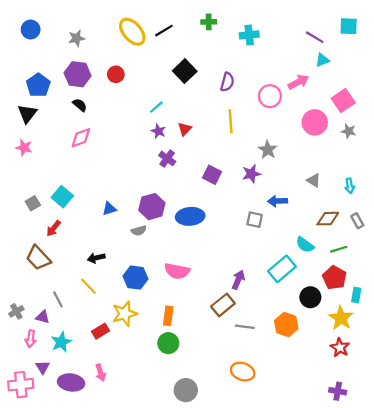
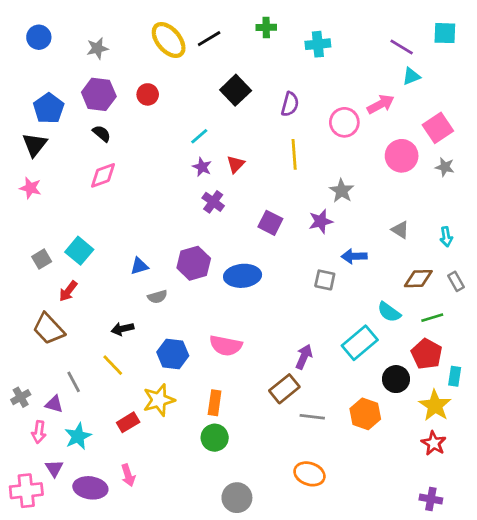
gray semicircle: (139, 231) -> (157, 297), moved

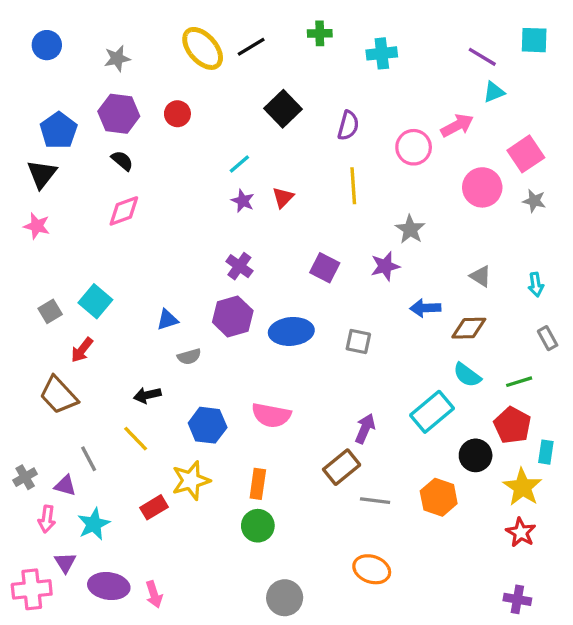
purple cross: (213, 202) -> (239, 266), moved
brown diamond: (418, 279) -> (469, 328), moved
gray square: (325, 280) -> (358, 342), moved
pink arrow: (128, 475) -> (154, 594), moved

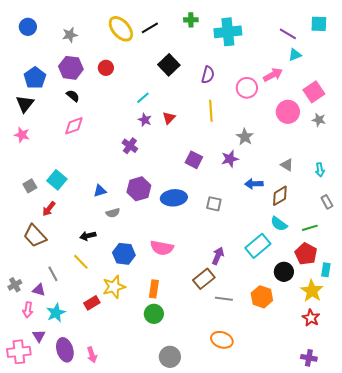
cyan cross: (382, 53) -> (228, 32), size x1.5
purple cross: (239, 266) -> (130, 146), moved
brown diamond: (469, 328) -> (280, 196), turned -30
purple ellipse: (109, 586) -> (65, 350), turned 65

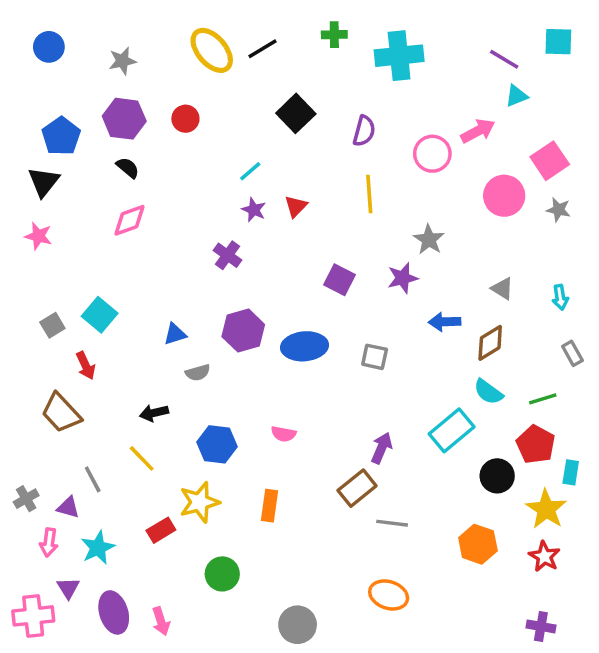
red arrow: (49, 209) -> (86, 366), turned -63
pink semicircle: (162, 248) -> (284, 434), size x0.6
orange hexagon: (262, 297) -> (478, 544), moved
green circle: (154, 314) -> (222, 574), moved

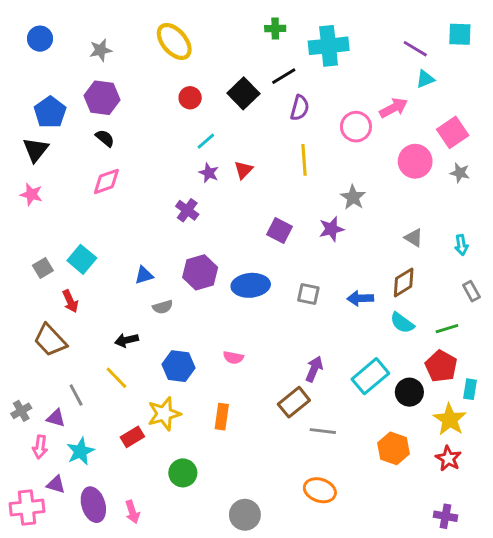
black line: (263, 49) -> (284, 76), moved
red circle: (185, 119) -> (190, 98), moved
blue arrow: (445, 322) -> (360, 298), moved
cyan rectangle: (452, 430) -> (370, 376), moved
purple triangle: (68, 588) -> (56, 484), turned -42

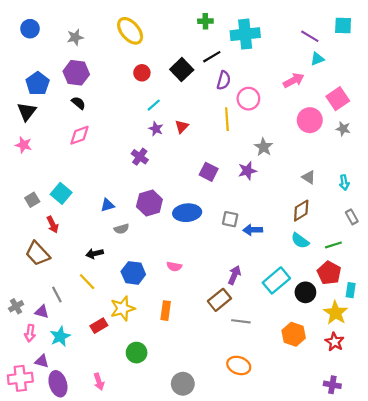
pink circle: (356, 127) -> (248, 99), moved
blue arrow: (360, 298) -> (253, 230), moved
purple ellipse: (93, 505) -> (58, 384), moved

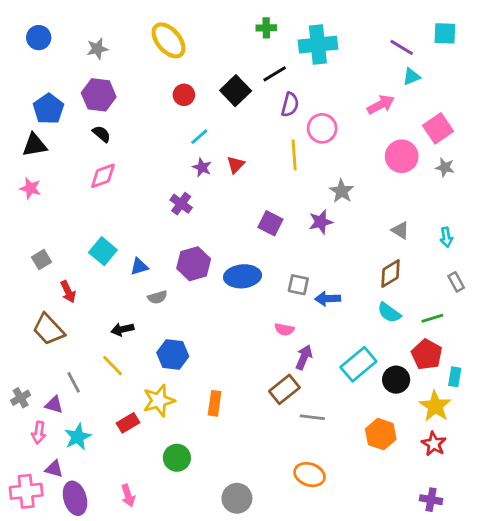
black triangle: (27, 112) -> (35, 145), turned 42
cyan square: (61, 193) -> (103, 251), moved
pink semicircle: (174, 266) -> (284, 329), moved

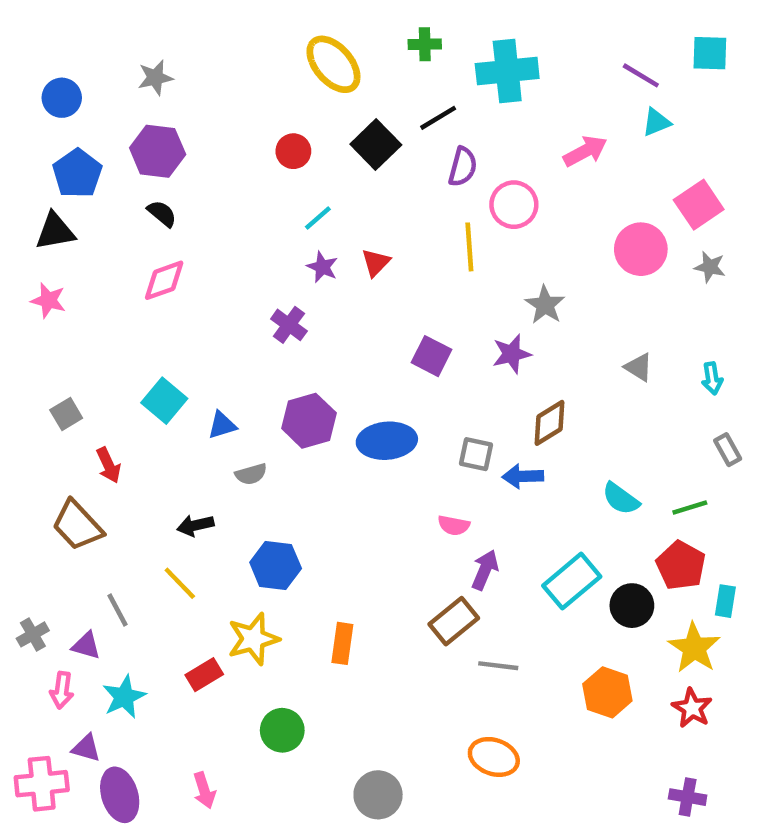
blue circle: (39, 38) -> (62, 98), moved
yellow ellipse: (169, 40) -> (333, 64), moved
pink arrow: (381, 105) -> (585, 151), moved
brown diamond: (390, 274) -> (549, 423), moved

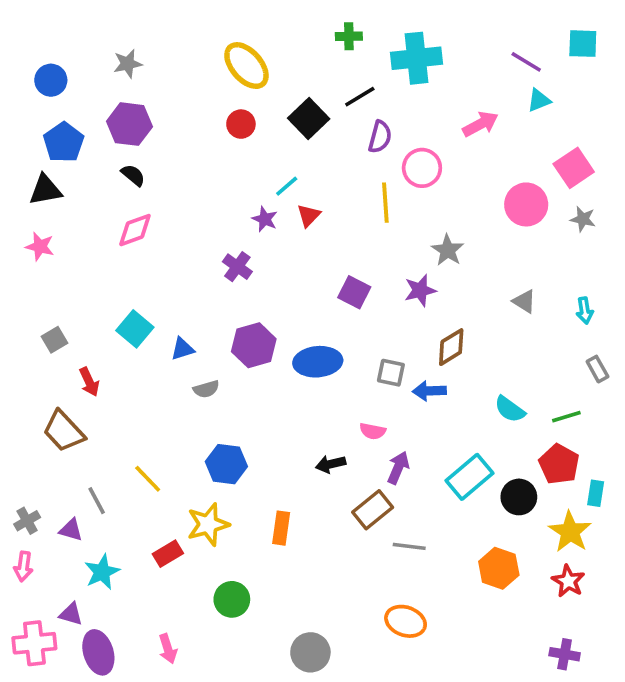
yellow ellipse: (333, 64) -> (246, 66), moved
cyan line: (318, 218) -> (287, 186), moved
black arrow: (195, 525) -> (331, 464), moved
pink arrow: (62, 690) -> (23, 566), moved

